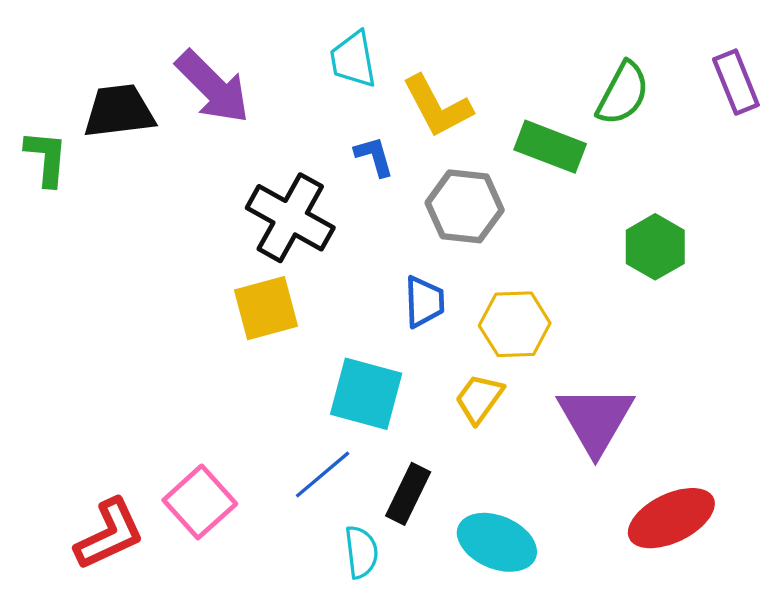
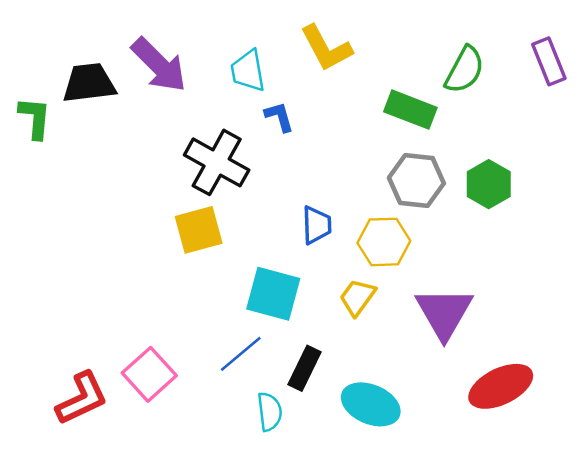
cyan trapezoid: (353, 59) -> (248, 71), moved
yellow L-shape: (437, 106) -> (326, 48), moved
gray hexagon: (465, 206) -> (416, 181), moved

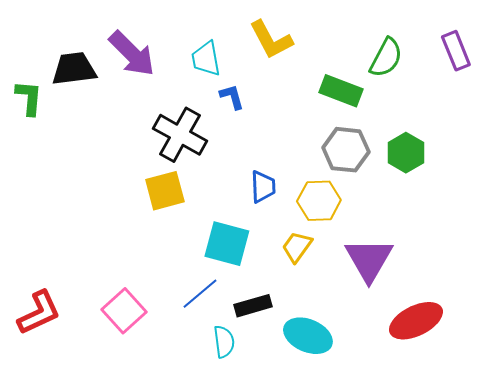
black rectangle: (305, 368) -> (253, 306), turned 48
red L-shape: (82, 398) -> (39, 313), moved

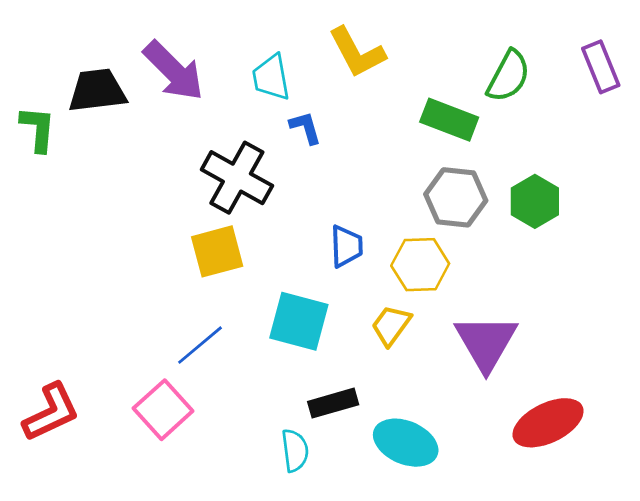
blue line: (200, 294) -> (200, 345), moved

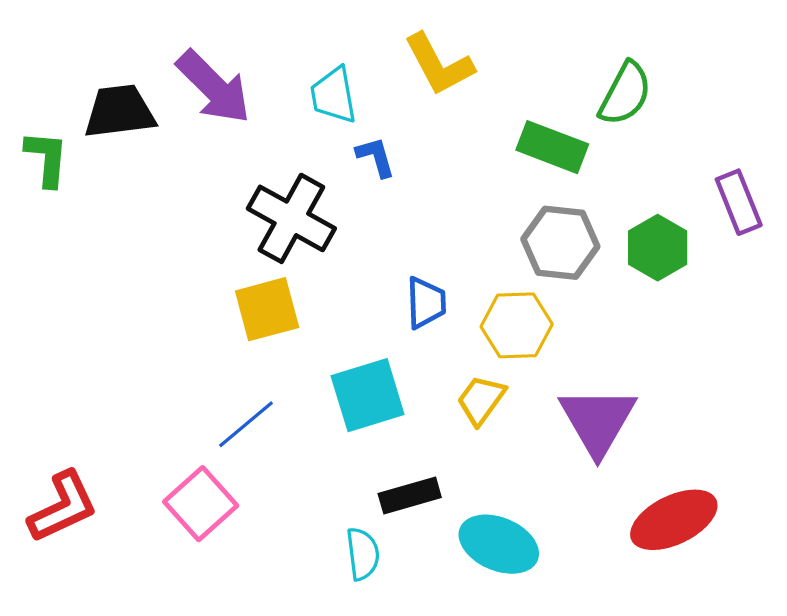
purple rectangle: (601, 67) -> (739, 202), moved
cyan square: (299, 321) -> (368, 395), turned -32

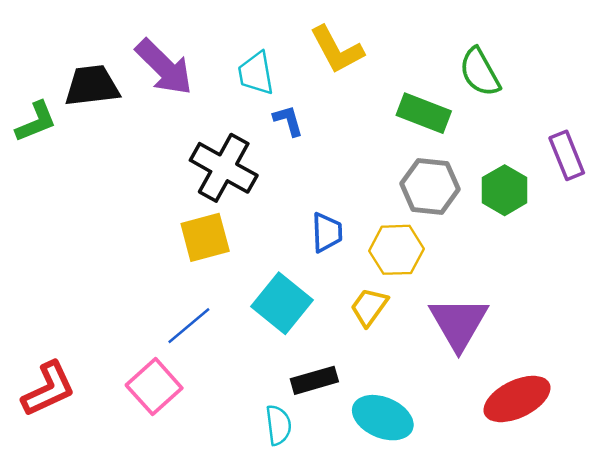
green semicircle: (625, 94) -> (480, 72), turned 123
green L-shape: (47, 158) -> (36, 122), turned 63
cyan square: (368, 395) -> (282, 303), turned -34

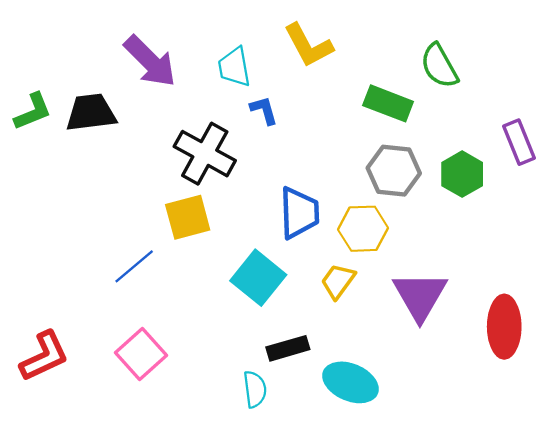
black trapezoid: (92, 86) -> (91, 113), moved
blue trapezoid: (327, 232) -> (299, 213), size x1.4
blue line: (189, 326) -> (134, 266), moved
red ellipse: (517, 399) -> (504, 327), moved, turned -64

